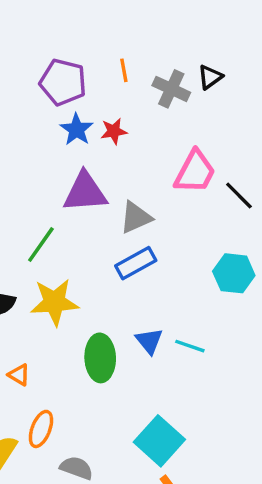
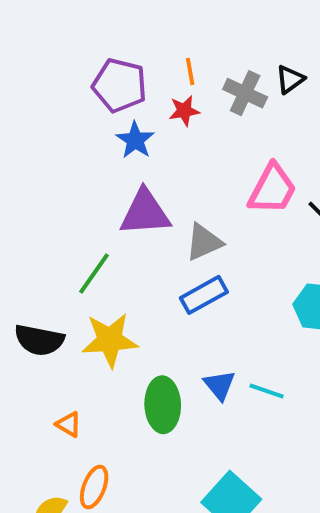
red star: (114, 131) -> (184, 111), moved

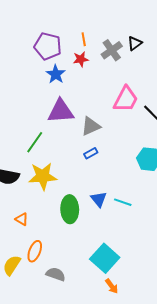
gray cross: (245, 93) -> (112, 50), turned 30
blue rectangle: (204, 295) -> (91, 153), size x0.6

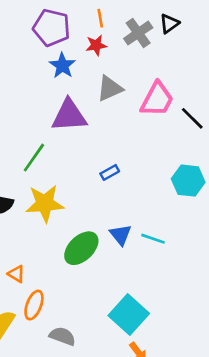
gray triangle: (91, 126) -> (110, 89), moved
green ellipse: (70, 209) -> (81, 248), turned 48
orange triangle: (22, 219) -> (16, 274), moved

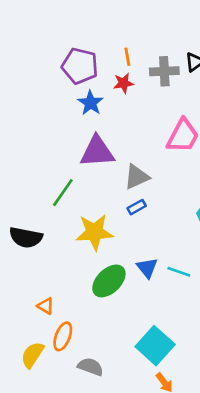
gray cross: (138, 33) -> (164, 71), turned 32
gray triangle: (110, 89) -> (137, 177), moved
yellow star: (45, 204) -> (94, 232), moved

